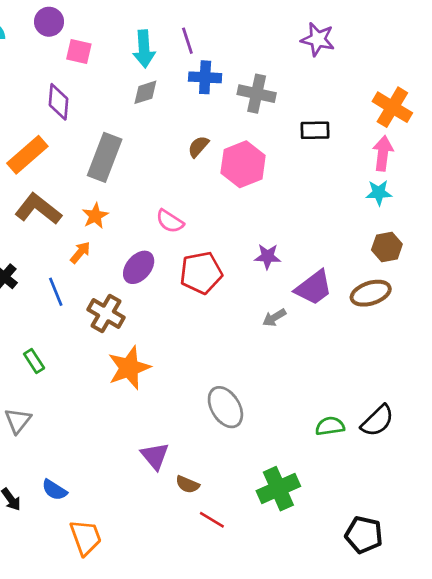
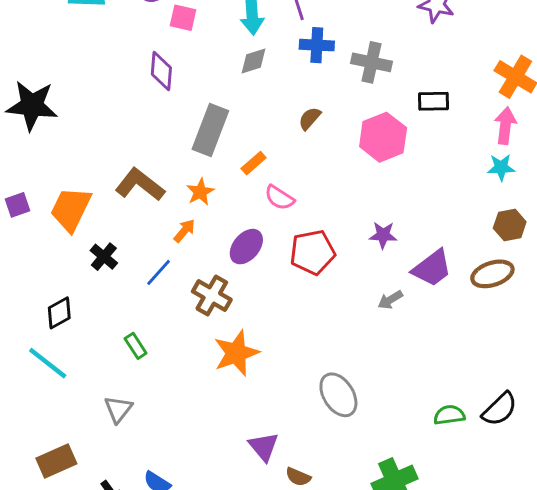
orange rectangle: (27, 155) -> (254, 163), moved, size x0.6
pink hexagon: (243, 164) -> (383, 137), moved
blue line: (56, 292) -> (159, 272), turned 64

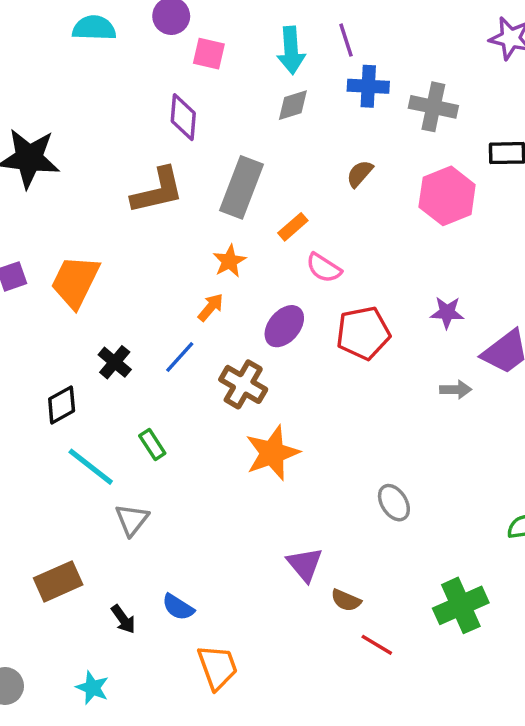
brown L-shape: (140, 185) -> (158, 191), moved, turned 129
black cross: (104, 257) -> (115, 362), moved
gray arrow: (390, 300) -> (456, 390), turned -150
cyan line: (48, 363) -> (91, 467), moved
gray ellipse: (338, 395) -> (394, 503), size x0.7

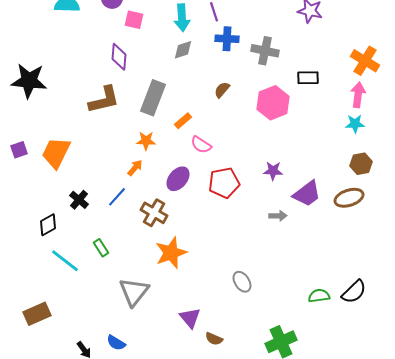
orange star: (229, 261) -> (146, 141), turned 30
gray triangle: (132, 520) -> (134, 292), moved, size x1.5
brown rectangle: (58, 581) -> (37, 314), moved

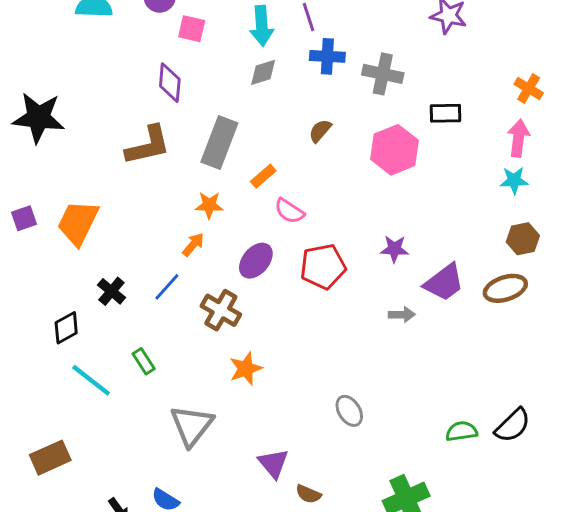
orange cross: (365, 61) -> (529, 88), size x0.7
orange star: (171, 253) -> (246, 369), size x0.7

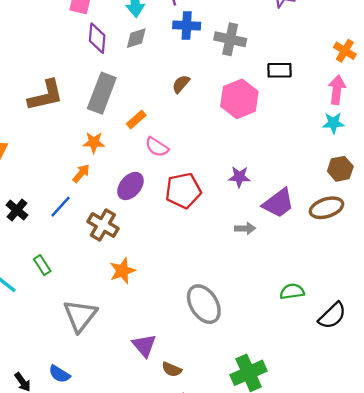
purple diamond: (170, 83) -> (97, 38), moved
gray ellipse: (349, 411) -> (204, 304), size x1.6
green semicircle: (462, 431) -> (292, 291), moved

